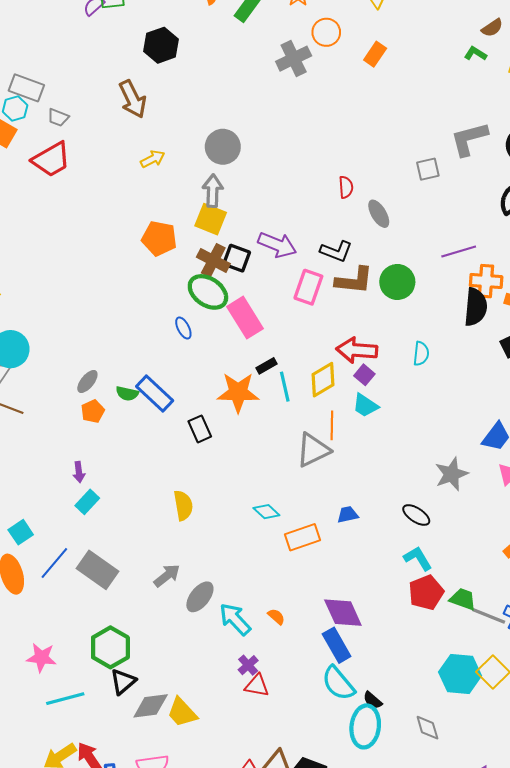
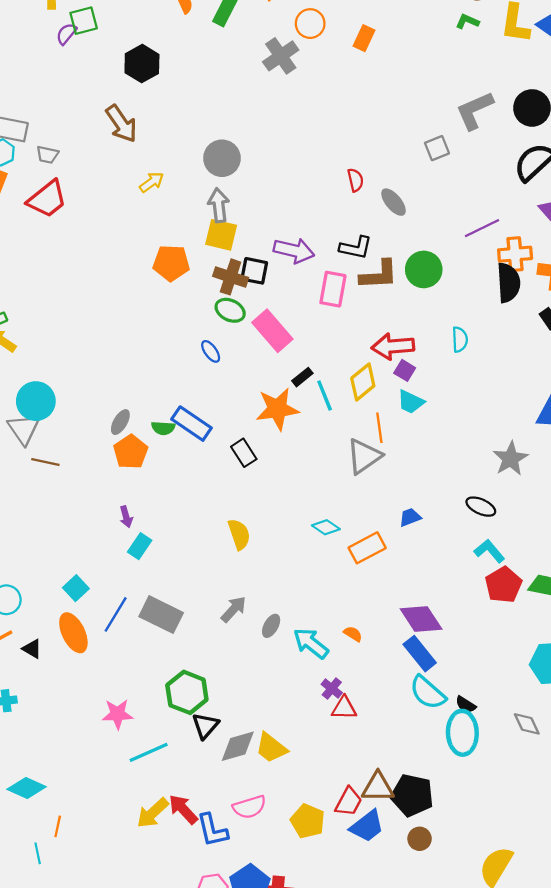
green ellipse: (208, 292) -> (230, 310), size x0.7
orange pentagon: (93, 411) -> (131, 452), size x1.4
gray ellipse: (200, 597) -> (271, 626), size x0.7

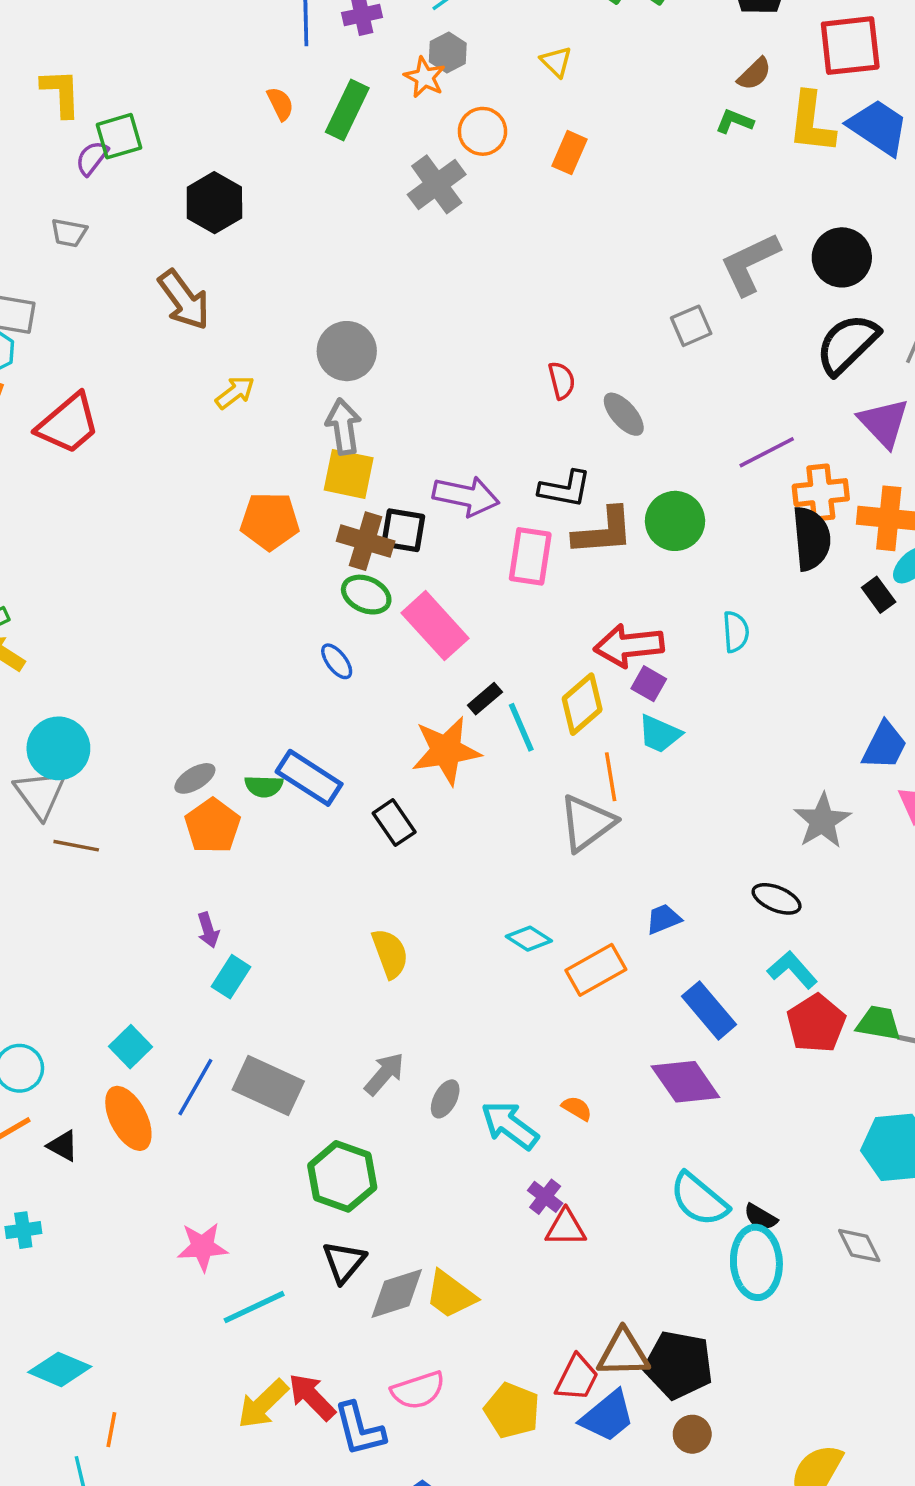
gray trapezoid: (47, 155) -> (69, 233), moved
gray ellipse: (120, 422) -> (195, 778), turned 30
blue rectangle: (420, 654) -> (709, 1010), moved
green hexagon: (187, 692) -> (342, 1176), moved

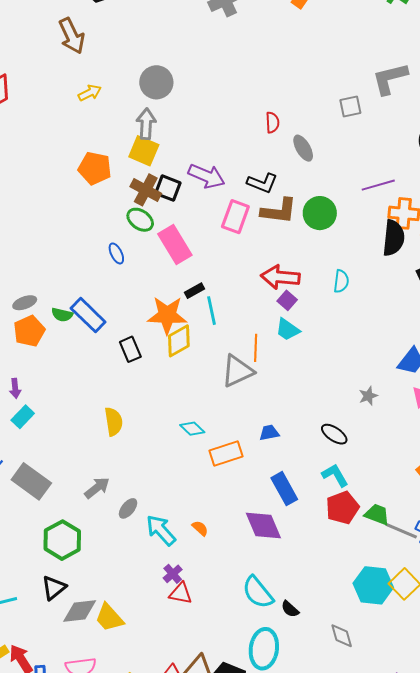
yellow diamond: (582, 704) -> (179, 341), moved
gray star: (822, 821) -> (368, 396), size x0.6
cyan ellipse: (756, 1262) -> (264, 649), moved

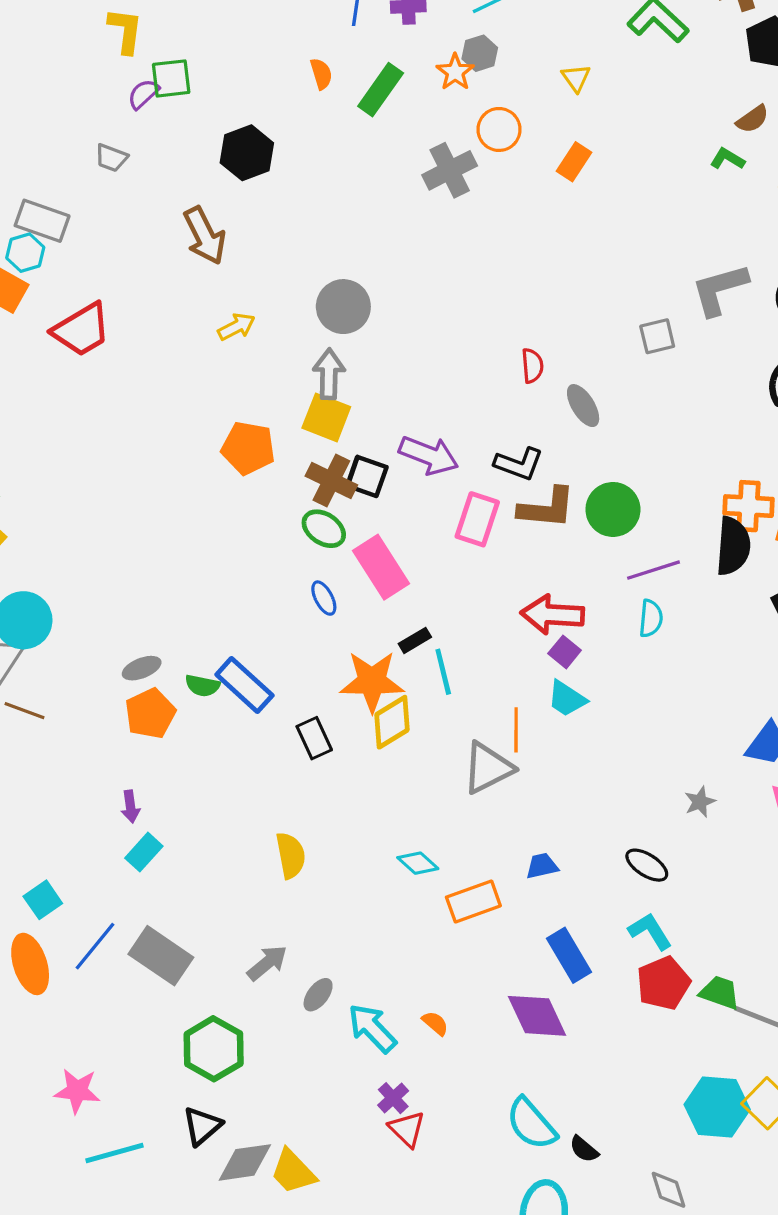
purple line: (378, 185) -> (654, 570), moved
blue ellipse: (116, 253) -> (324, 598), moved
red triangle: (181, 593) -> (407, 1129), turned 35

